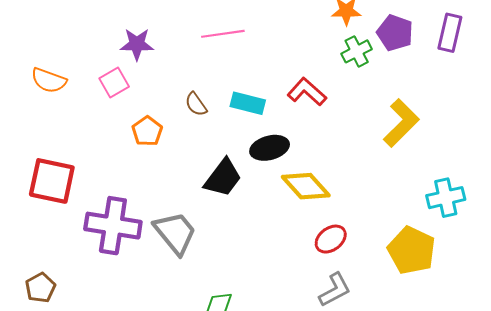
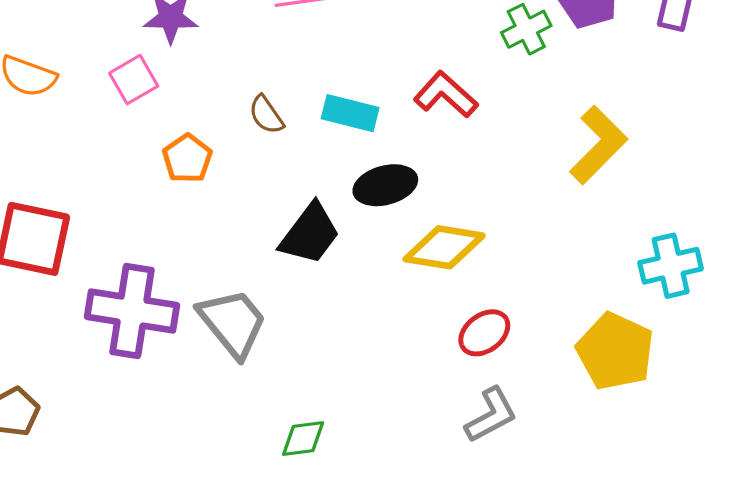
yellow diamond: (306, 186) -> (444, 247), turned -39

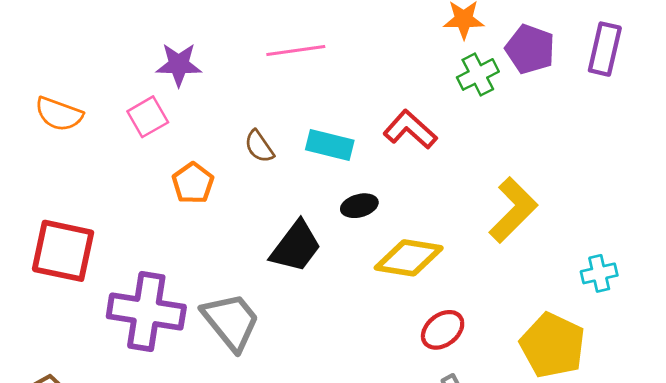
yellow L-shape: (598, 145) -> (513, 210), moved
black ellipse: (385, 185) -> (359, 206), size x0.7
cyan cross: (671, 266) -> (599, 273), size x0.7

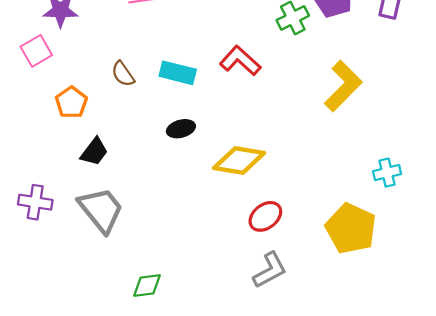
black ellipse: (359, 206) -> (181, 129), moved
yellow L-shape: (513, 210) -> (343, 86), moved
black trapezoid: (296, 247) -> (94, 152), moved, size x0.7
purple cross: (146, 312) -> (35, 202), size x0.6

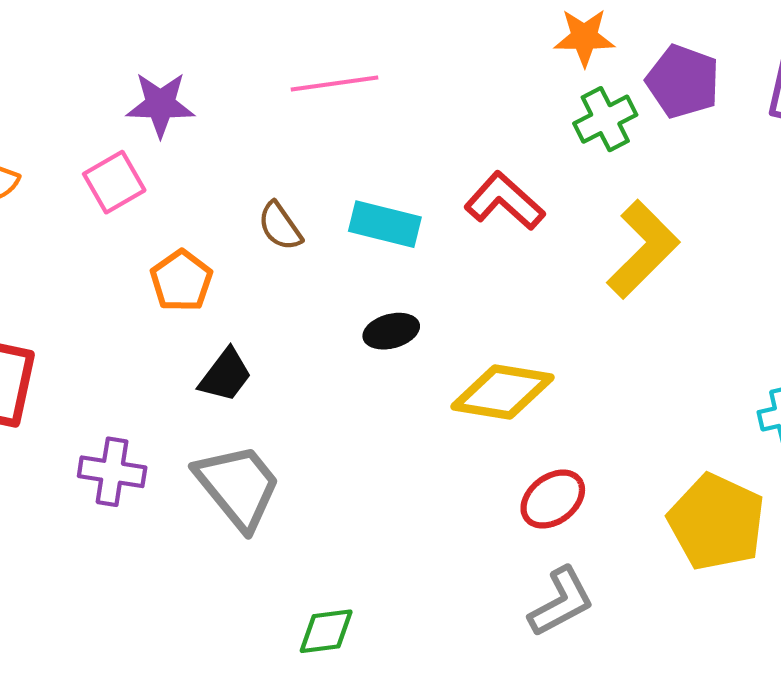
yellow L-shape: (343, 86) -> (643, 249), moved

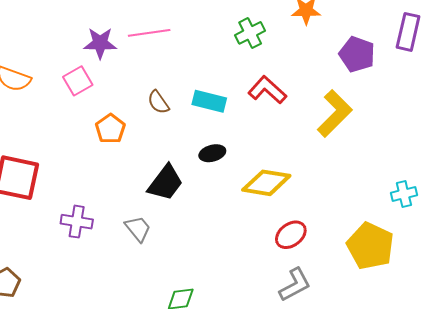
purple pentagon: (683, 81) -> (357, 54), moved
pink line: (335, 83) -> (149, 33), moved
green cross: (605, 119) -> (250, 33), moved
black trapezoid: (225, 375) -> (165, 183), moved, size x1.4
gray trapezoid: (238, 486) -> (138, 229), size x0.6

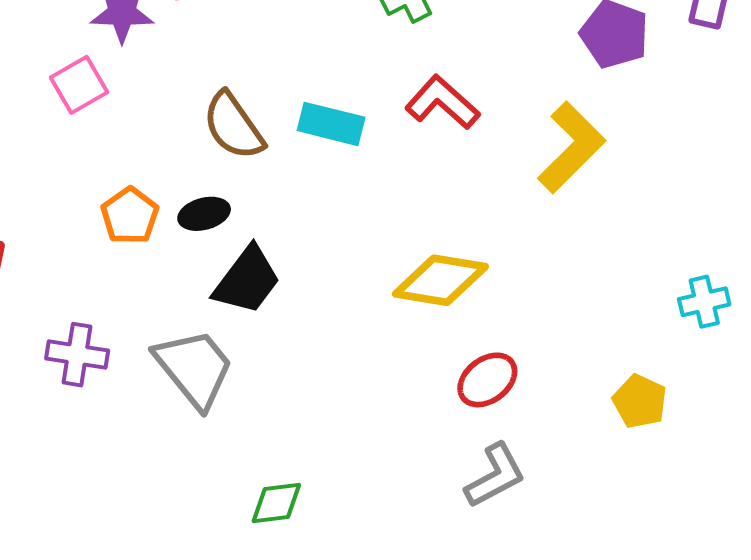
brown semicircle: (158, 102) -> (233, 126), size x1.5
orange pentagon: (110, 129) -> (130, 216), moved
black ellipse: (212, 153) -> (204, 214), moved
gray trapezoid: (138, 229) -> (194, 368), size x1.6
yellow pentagon: (370, 246) -> (640, 401), size x0.6

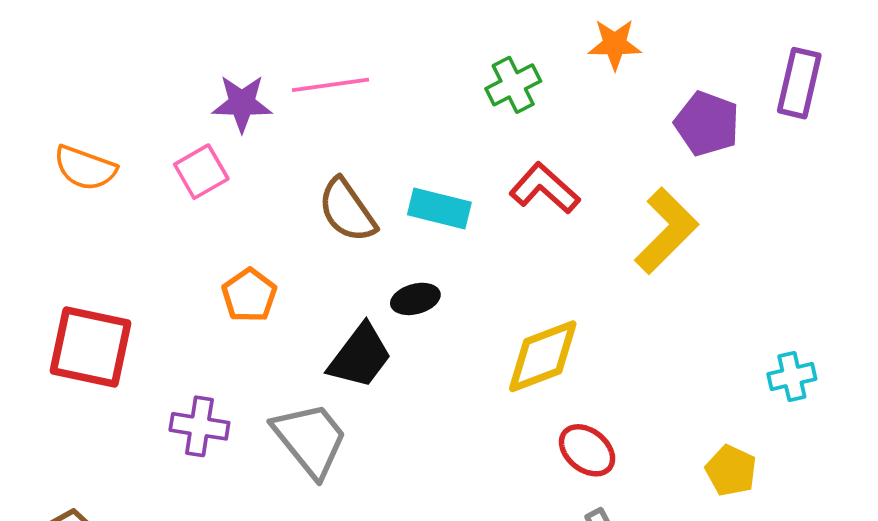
black ellipse: (204, 214) -> (415, 299), moved
yellow diamond: (440, 280) -> (543, 356), turned -30
red ellipse: (487, 380) -> (587, 450), turned 76

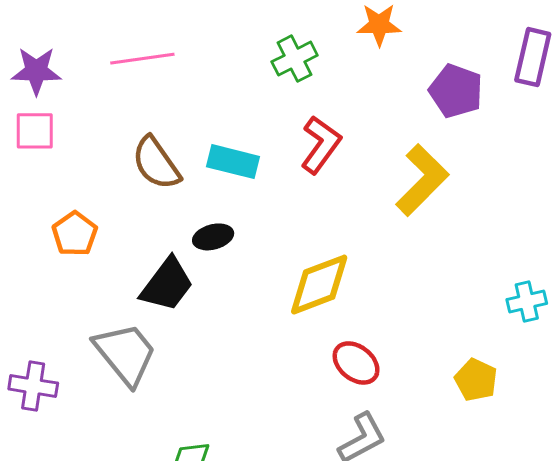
purple star: (242, 103) -> (36, 71), moved
pink square: (201, 172) -> (35, 131), turned 30
red L-shape: (545, 188) -> (321, 145), turned 84
purple cross: (199, 426) -> (33, 386), moved

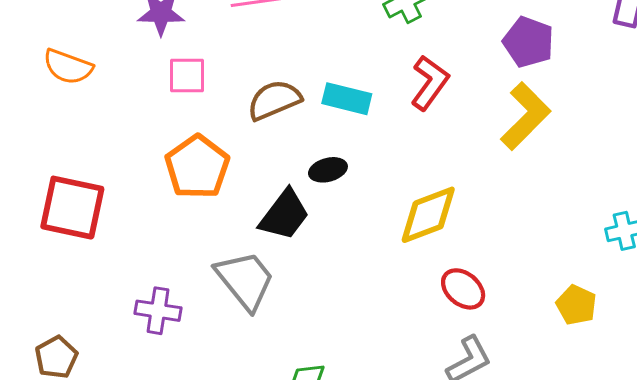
purple pentagon: (456, 91) -> (528, 42), moved
pink square: (35, 131) -> (187, 75), moved
brown semicircle: (156, 163) -> (274, 100), turned 102
orange pentagon: (75, 234) -> (197, 167), size x1.5

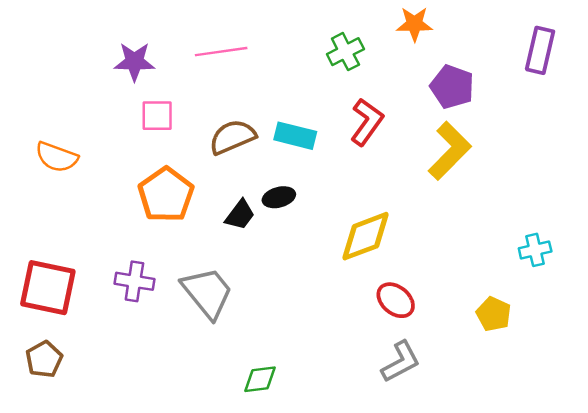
orange semicircle: (68, 67) -> (57, 157), moved
red square: (72, 208) -> (48, 288), moved
black trapezoid: (284, 215) -> (240, 215), moved, size x0.7
purple cross: (158, 311) -> (134, 281), moved

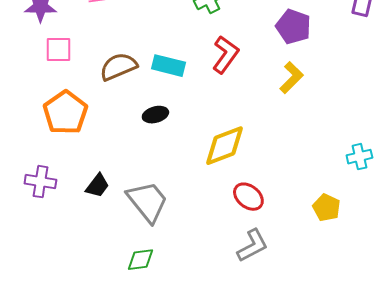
yellow L-shape: (450, 151) -> (291, 78), size x0.7
black trapezoid: (240, 215) -> (97, 186), moved
gray trapezoid: (207, 293) -> (147, 202), moved

